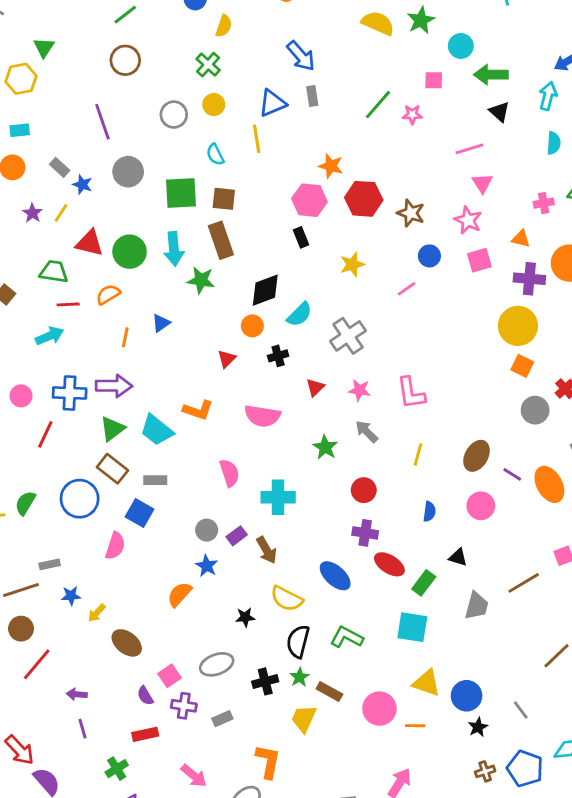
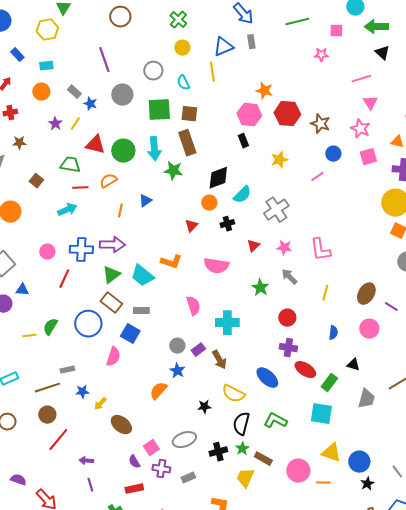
green line: (378, 105) -> (297, 22), moved, turned 35
gray circle: (174, 115) -> (153, 71), moved

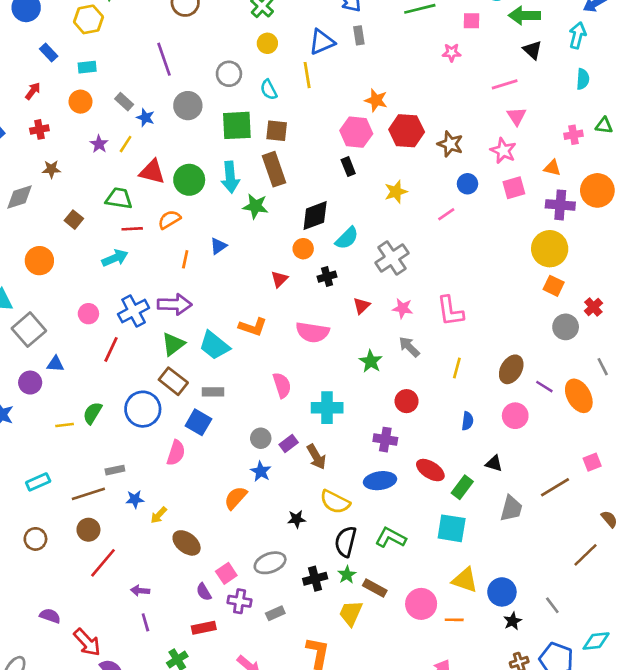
blue cross: (81, 250) -> (134, 311), turned -30
purple cross: (288, 348) -> (385, 440), moved
blue ellipse: (267, 378) -> (380, 481), turned -50

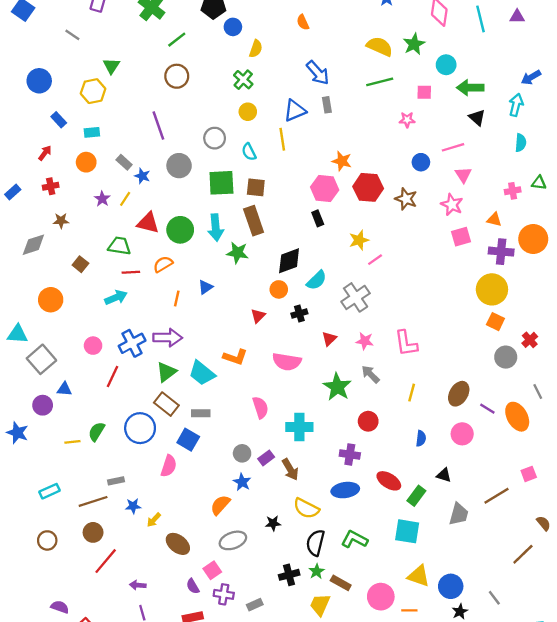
blue circle: (467, 184) -> (421, 162), moved
pink line: (446, 214) -> (375, 260), moved
green star: (371, 361) -> (337, 387), size x1.4
gray ellipse: (270, 563) -> (233, 540), moved

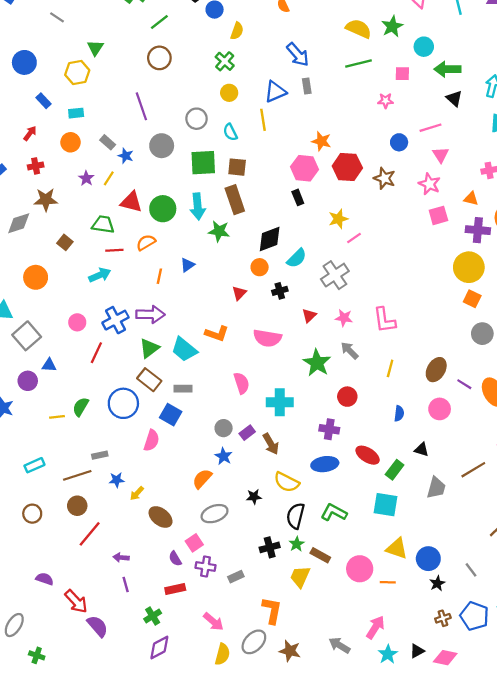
brown star: (61, 221) -> (46, 200), size x1.5

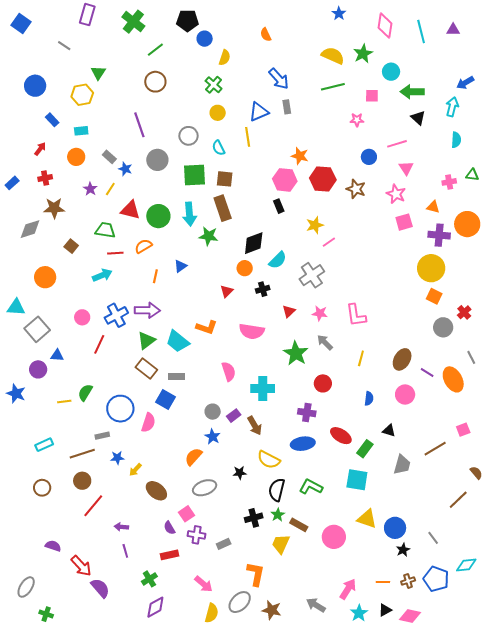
blue circle: (123, 403) -> (120, 409), moved
orange line: (388, 582) -> (383, 582), moved

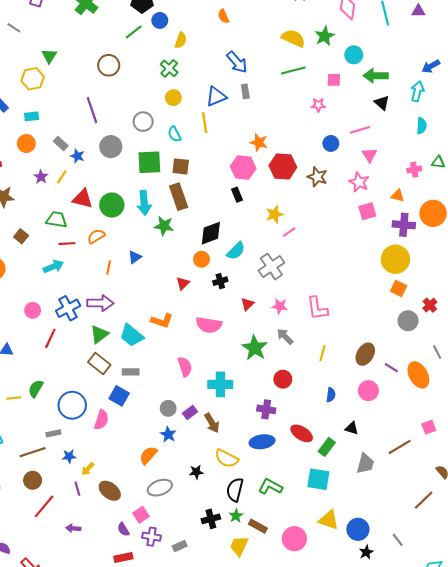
green line: (155, 50) -> (134, 32), moved
purple line: (125, 551) -> (77, 489), moved

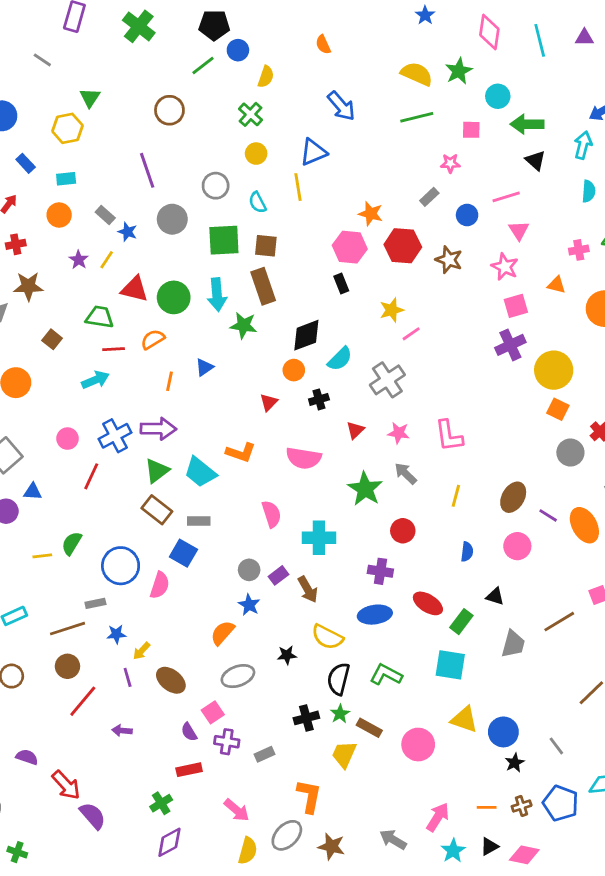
gray rectangle: (245, 91) -> (429, 197), moved, turned 56
purple cross: (404, 225) -> (510, 345), moved, turned -30

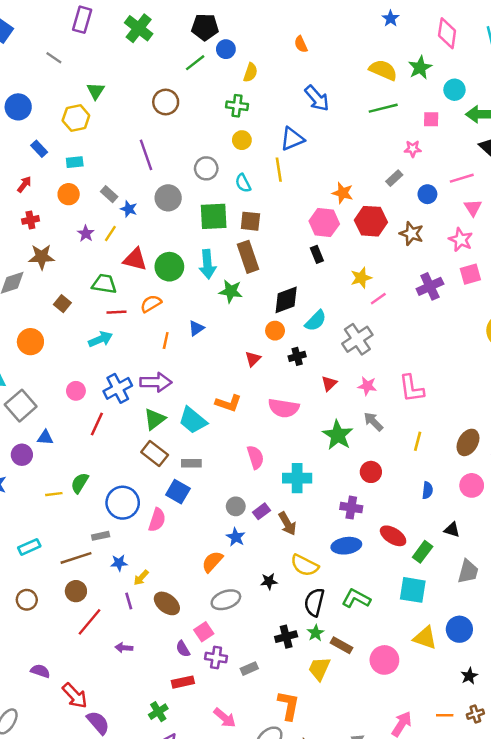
green cross: (250, 114) -> (237, 106), turned -35
purple cross: (510, 345) -> (430, 286), moved
blue circle: (503, 732) -> (459, 629), moved

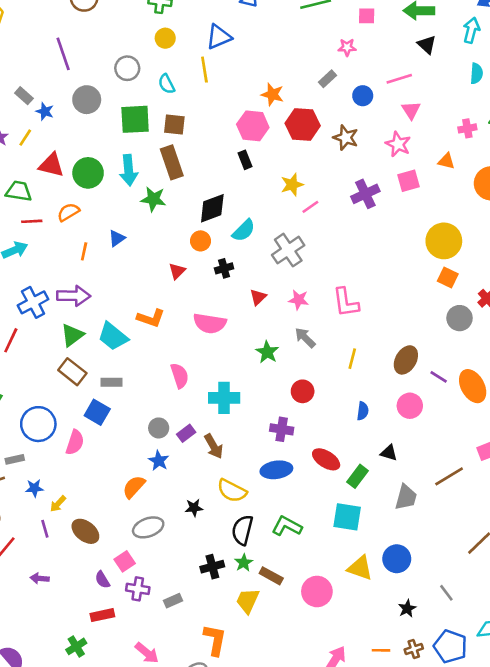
green star: (338, 435) -> (267, 352), size x0.7

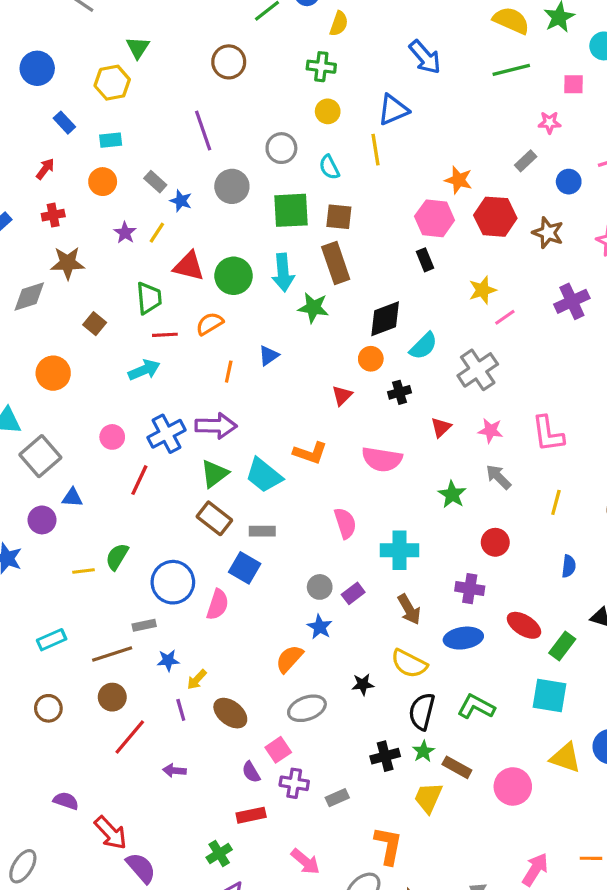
green trapezoid: (19, 191) -> (149, 298), turned 76
brown arrow: (214, 446) -> (409, 609), moved

